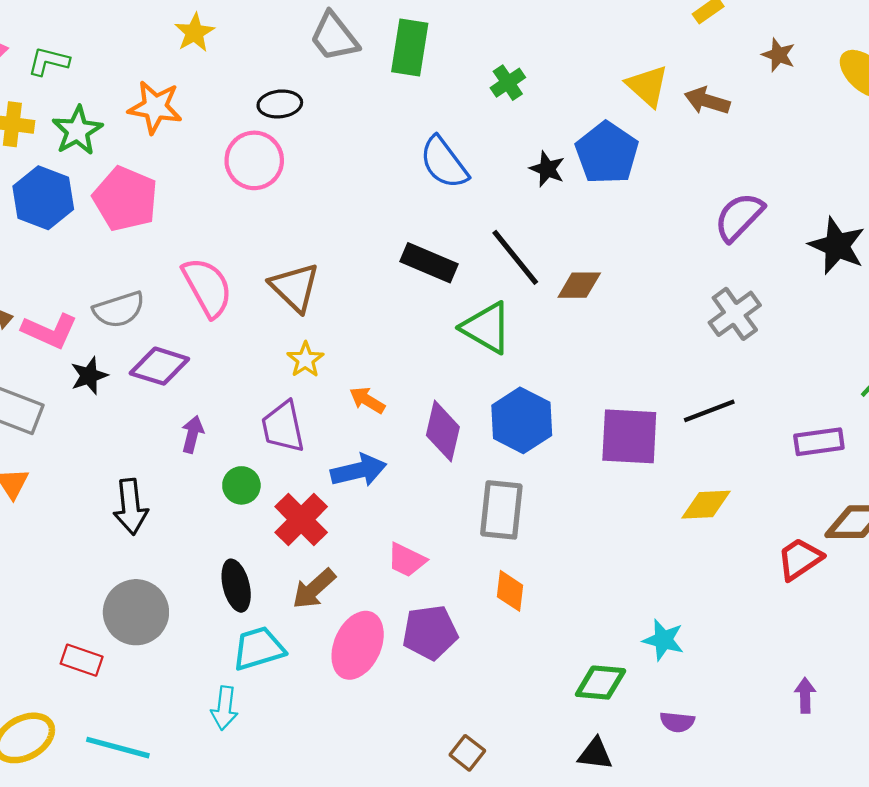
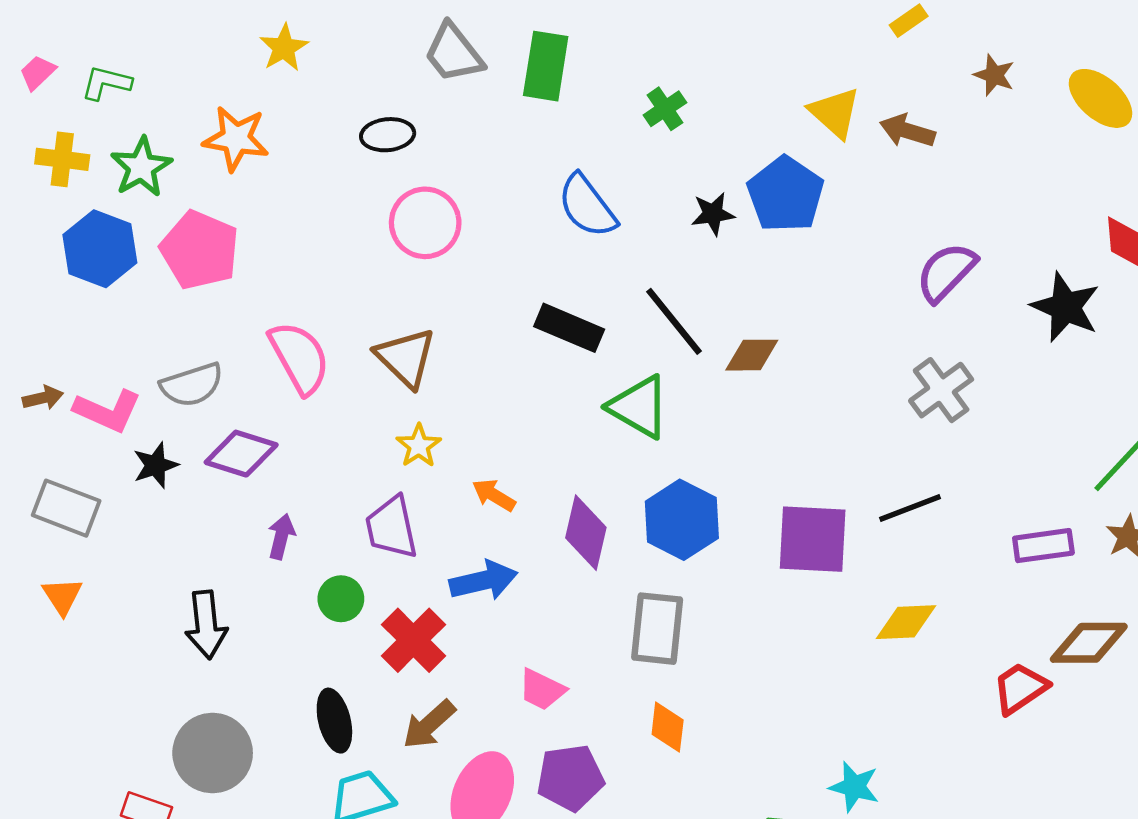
pink circle: (254, 160) -> (425, 223), moved
black star: (547, 169) -> (713, 214), turned -30

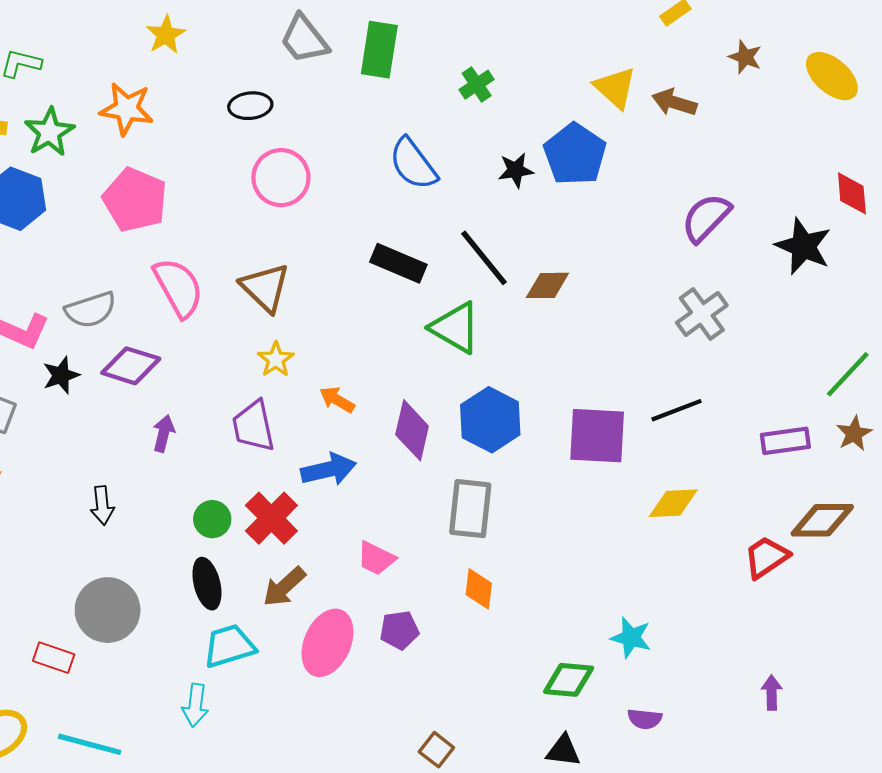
pink pentagon: (200, 250) -> (135, 200), moved
green circle: (341, 599) -> (212, 519), moved
black arrow: (206, 625) -> (102, 505), size x0.7
purple pentagon: (570, 778) -> (399, 630), size x0.7

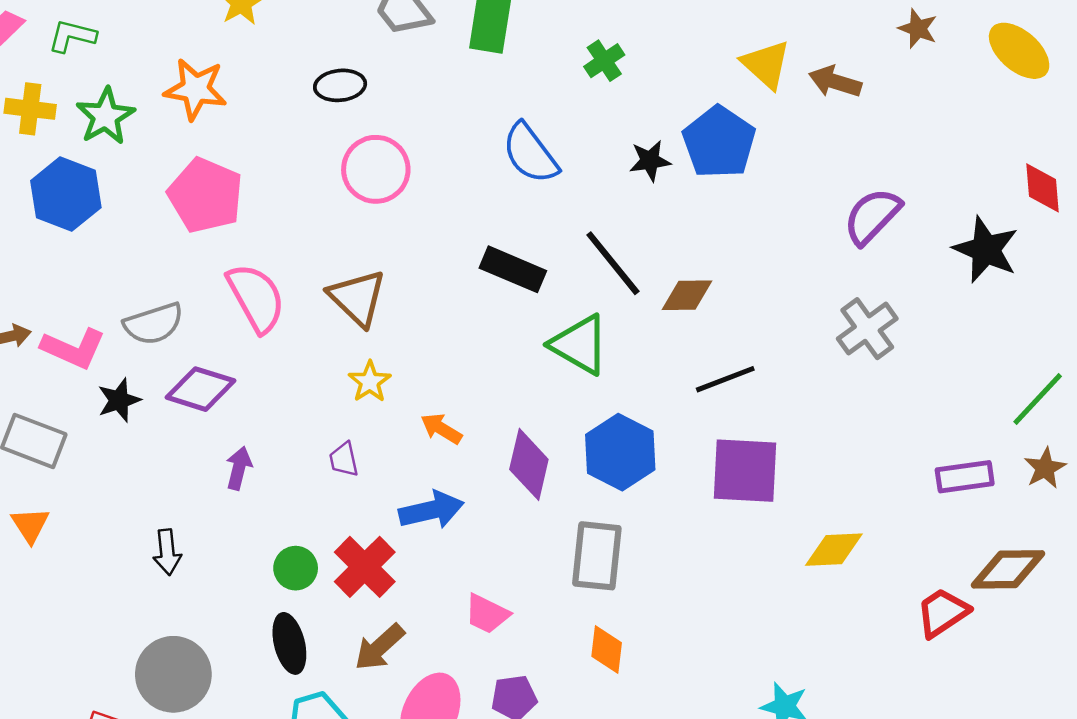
black line: (676, 410) -> (725, 379), moved
purple trapezoid: (253, 426) -> (344, 459), size x0.6

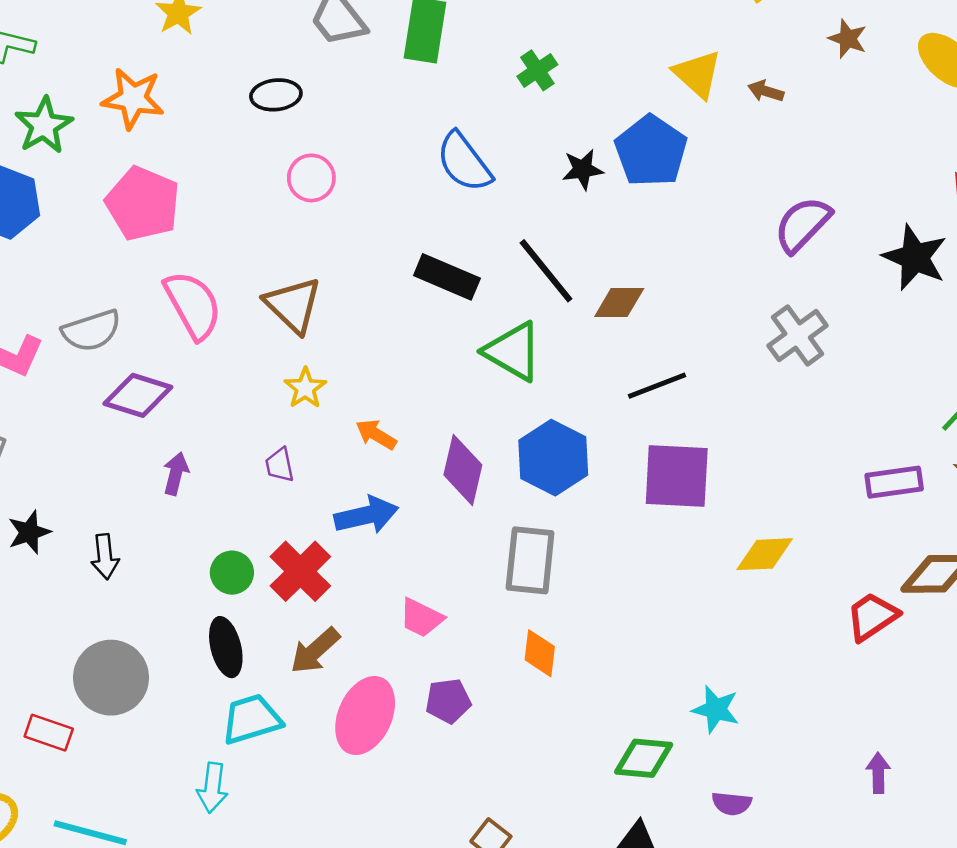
brown arrow: (835, 82) -> (766, 91), size x0.7
pink circle: (376, 169) -> (311, 178), size x0.7
black star: (119, 400) -> (29, 532), moved

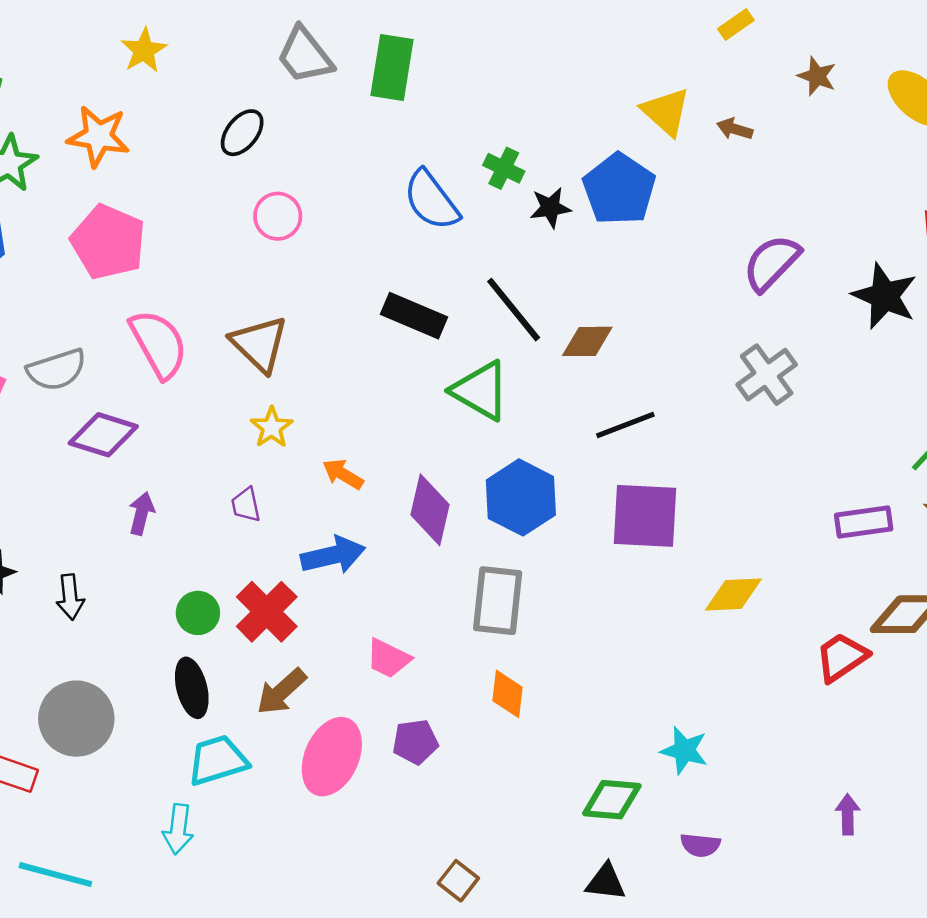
green cross: (537, 70) -> (504, 168), moved, turned -30
black ellipse: (276, 95) -> (242, 133), turned -45

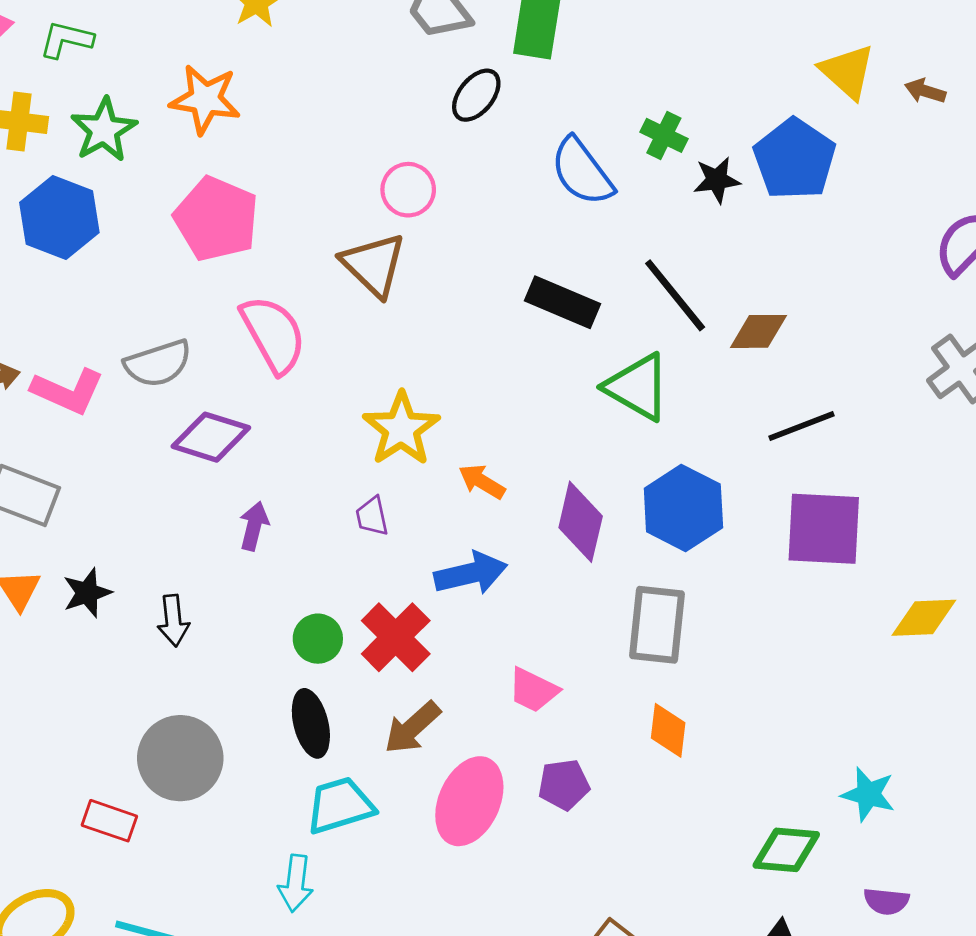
black ellipse: (242, 133) -> (476, 95), moved
brown triangle: (259, 344) -> (373, 265), moved
yellow star: (272, 427) -> (401, 429), size x1.6

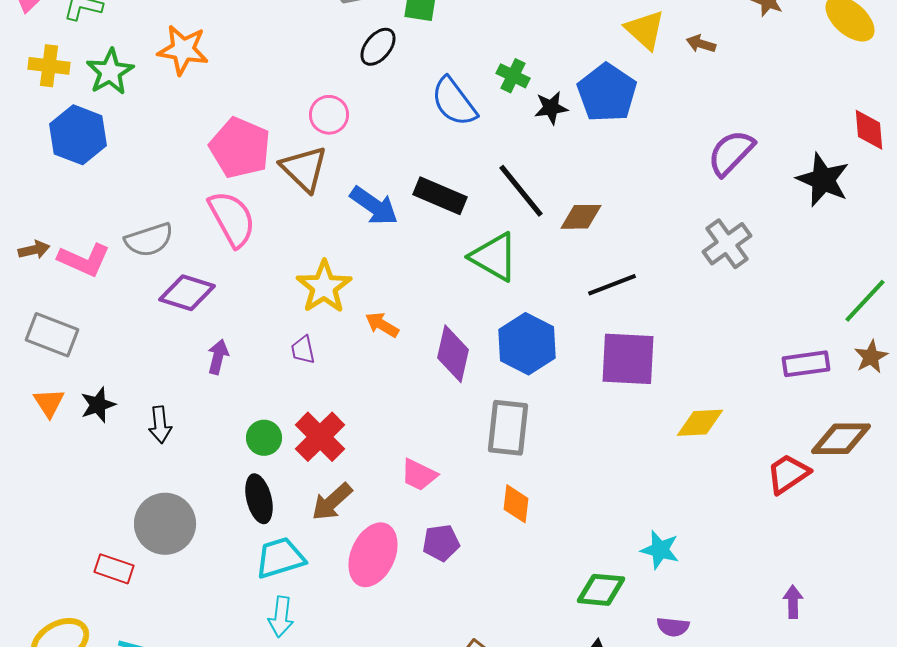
pink pentagon: (216, 219) -> (240, 148), moved
blue arrow: (471, 573) -> (374, 206), moved, turned 48
cyan arrow: (296, 883) -> (281, 617), moved

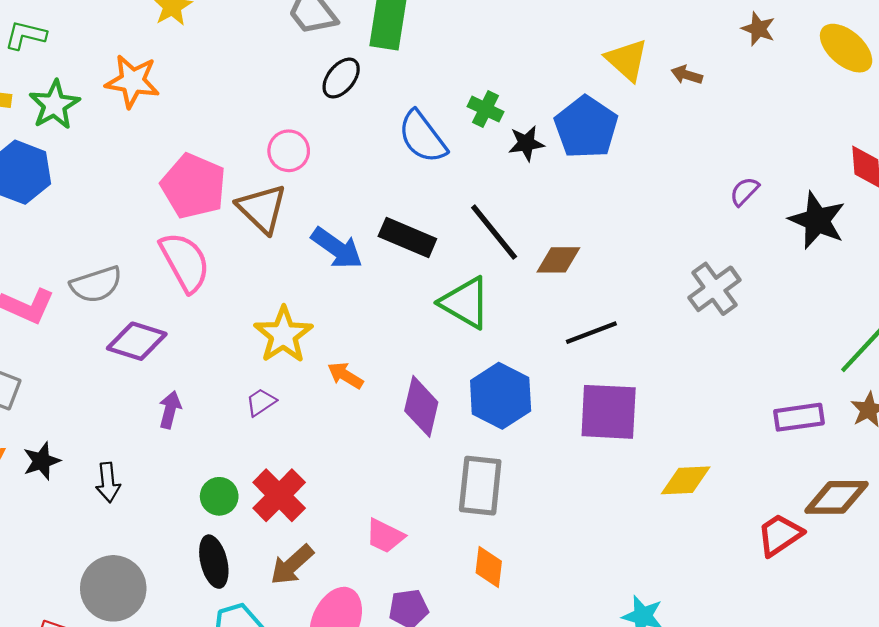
purple semicircle: (731, 153) -> (744, 191), moved, size x0.6
purple trapezoid: (303, 350) -> (261, 402), turned 68

